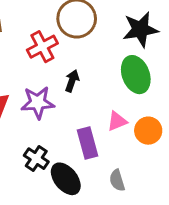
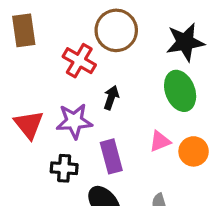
red cross: (42, 47) -> (79, 61), turned -32
purple rectangle: (88, 143) -> (111, 156), moved
black cross: (36, 159) -> (64, 168), moved, turned -30

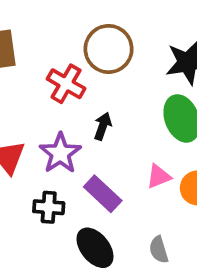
purple star: (74, 121) -> (60, 153), turned -30
purple rectangle: (111, 156) -> (103, 194), turned -32

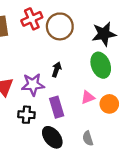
red cross: (66, 84) -> (32, 19), moved, turned 36
purple star: (60, 153) -> (33, 85), turned 30
purple rectangle: (103, 194) -> (57, 107), turned 30

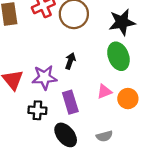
gray semicircle: (88, 138) -> (104, 136), turned -88

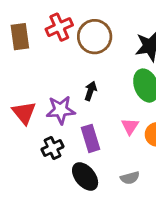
pink triangle: (104, 92) -> (130, 126), turned -35
black cross: (37, 110) -> (52, 148), turned -30

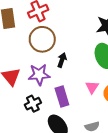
brown circle: (95, 37) -> (42, 39), moved

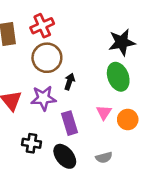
black cross: (33, 104) -> (32, 143), moved, turned 35

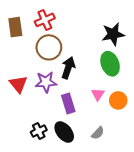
black arrow: (70, 81) -> (68, 68), size x1.5
black cross: (32, 143) -> (39, 131), moved, turned -35
gray semicircle: (104, 158) -> (98, 133), turned -32

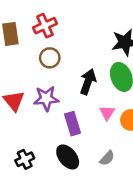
brown circle: (49, 47) -> (50, 58), size x0.7
black arrow: (68, 68) -> (88, 82), moved
black cross: (39, 131) -> (25, 159), moved

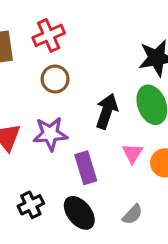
black cross: (25, 159) -> (31, 205), moved

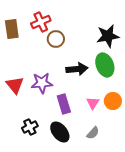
brown circle: (55, 79) -> (56, 39), moved
black arrow: (107, 111) -> (77, 69), turned 65
pink triangle: (132, 153) -> (93, 103), moved

